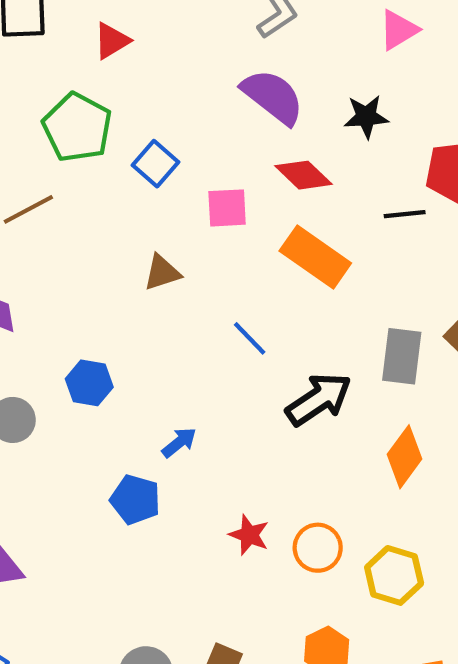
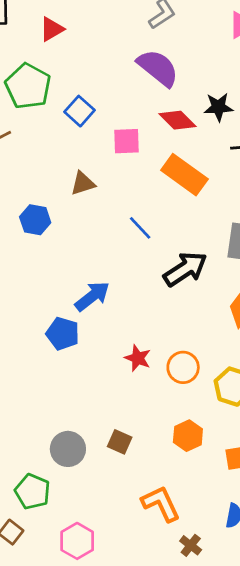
black star: (366, 117) -> (218, 107), moved
blue hexagon: (89, 383) -> (35, 220), moved
blue arrow: (179, 443) -> (92, 296), size x1.5

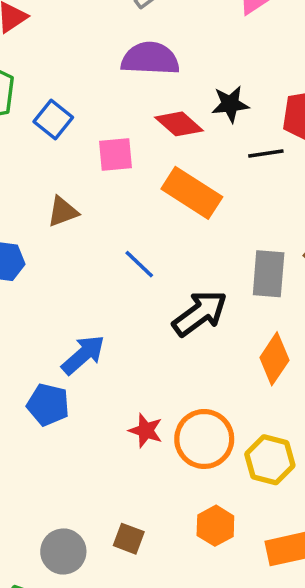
purple semicircle: (158, 68) -> (150, 59), turned -33
orange circle: (183, 367) -> (204, 439), size x1.4

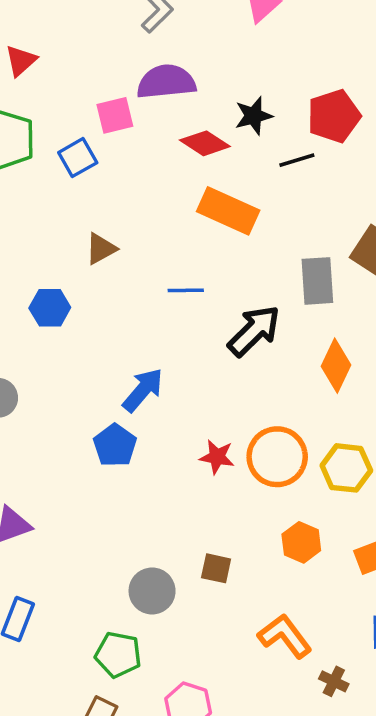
blue square: (53, 120) -> (78, 158), turned 30
pink square: (115, 154) -> (115, 115), moved
blue line: (139, 264) -> (186, 290), turned -36
blue pentagon: (48, 405) -> (115, 445), turned 30

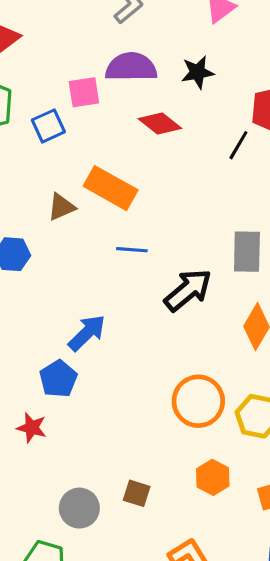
black star: (254, 116) -> (198, 72), moved
black line: (297, 160) -> (238, 145), turned -48
orange rectangle: (228, 211) -> (111, 188), moved
red star: (217, 457) -> (32, 428), moved

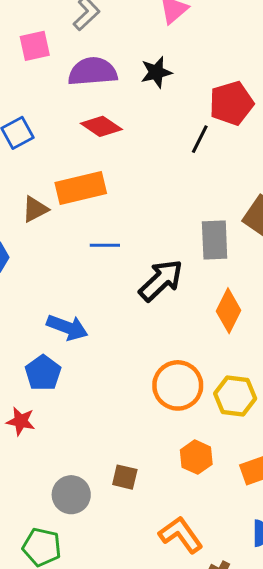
pink square: (84, 92) -> (35, 46), moved
red diamond: (160, 123) -> (101, 126), moved
orange rectangle: (111, 188) -> (81, 188), turned -39
blue arrow: (87, 333) -> (67, 327), turned 69

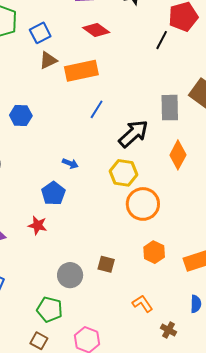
brown triangle: (35, 209) -> (48, 60), moved
blue line: (105, 245) -> (97, 109), turned -60
blue arrow: (67, 327) -> (70, 163), size x0.6
yellow hexagon: (235, 396) -> (124, 173), moved
orange L-shape: (181, 535) -> (143, 304), size x0.7

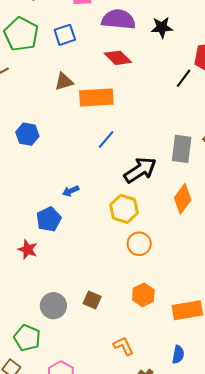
blue square: (40, 33) -> (65, 35), moved
blue arrow: (70, 163) -> (71, 191), turned 126
orange circle: (143, 204) -> (139, 244), size x0.7

